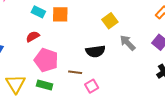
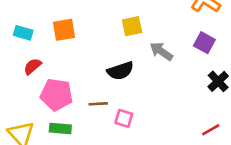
cyan rectangle: (38, 12) -> (23, 33), moved
yellow square: (110, 21) -> (132, 26), turned 35
pink square: (92, 86) -> (124, 118), turned -32

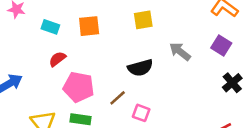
yellow square: (132, 26) -> (143, 20), moved
brown line: (98, 104) -> (118, 98), turned -42

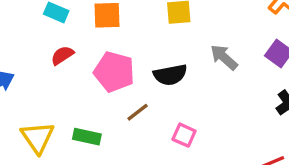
pink pentagon: (79, 87) -> (114, 72), moved
pink square: (141, 113) -> (184, 135), moved

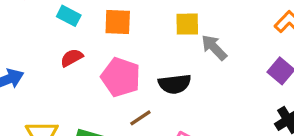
gray arrow: (224, 57) -> (214, 47), moved

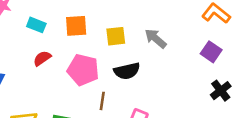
yellow square: (187, 24) -> (116, 36), moved
brown line: (140, 118) -> (102, 101), turned -42

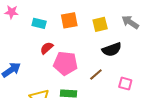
pink pentagon: (83, 70) -> (65, 63), moved
brown line: (102, 101) -> (96, 74), turned 48

